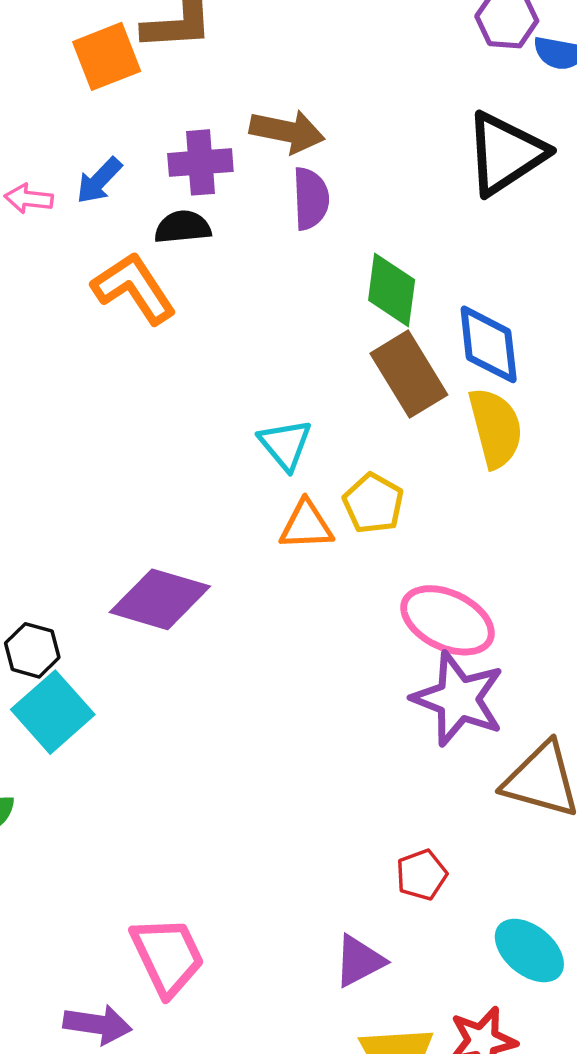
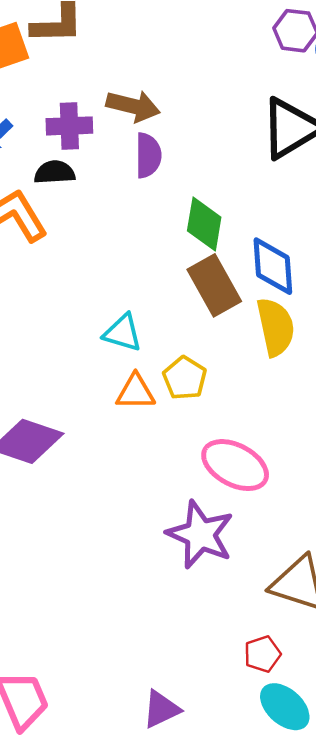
cyan triangle: (285, 444) -> (123, 333), turned -36
purple star: (458, 699) -> (200, 534), moved
red pentagon: (422, 875) -> (262, 654), moved

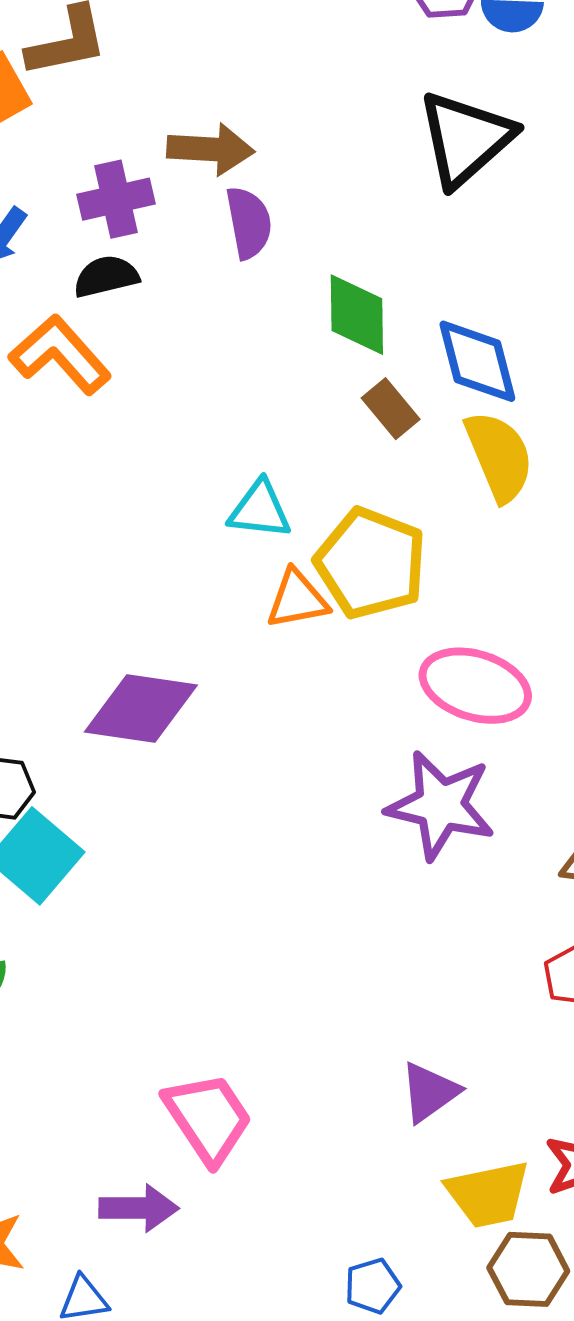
brown rectangle: (214, 285) -> (391, 409), size x0.6
yellow pentagon: (185, 378) -> (371, 563), size x1.6

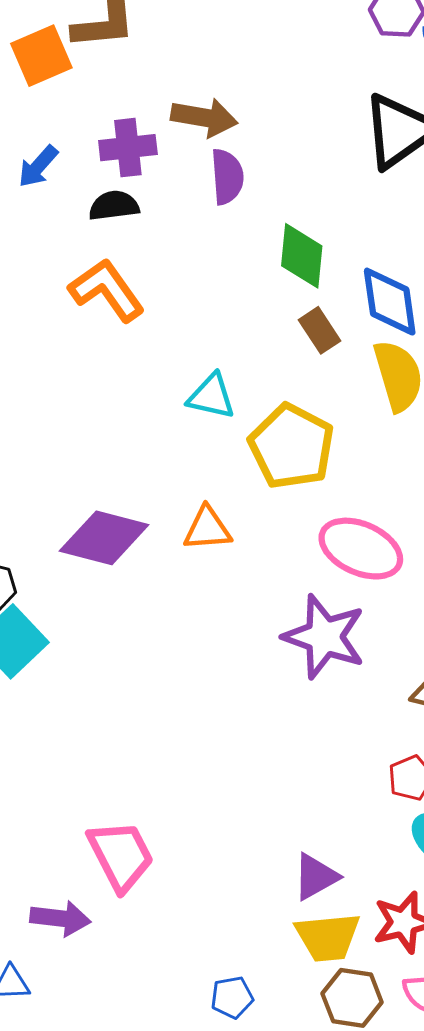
orange L-shape: (60, 355) -> (107, 290), moved
orange triangle: (297, 599) -> (207, 529), moved
purple triangle: (429, 1092) -> (316, 877), moved

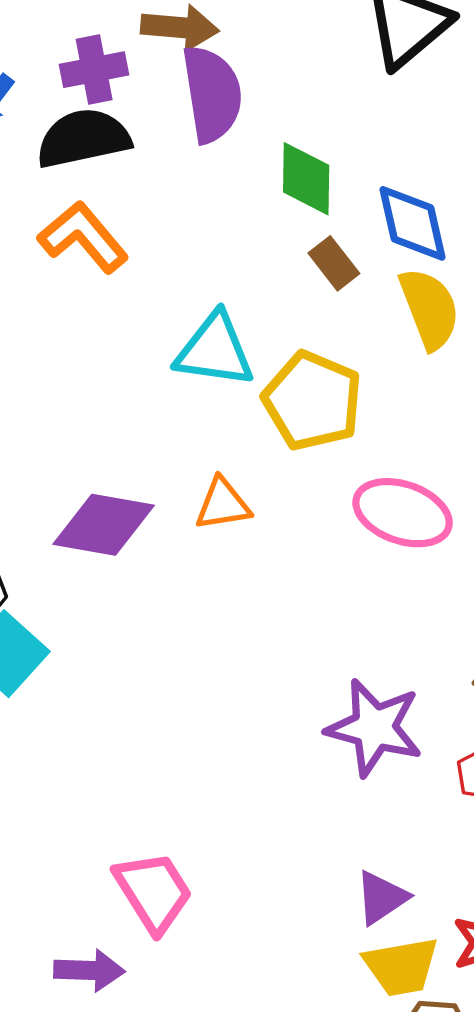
purple semicircle: (227, 177) -> (212, 94), size x1.5
black semicircle: (114, 206) -> (83, 138), size x1.6
cyan triangle: (211, 396) -> (215, 350), size x1.4
purple star: (324, 637) -> (374, 728), moved

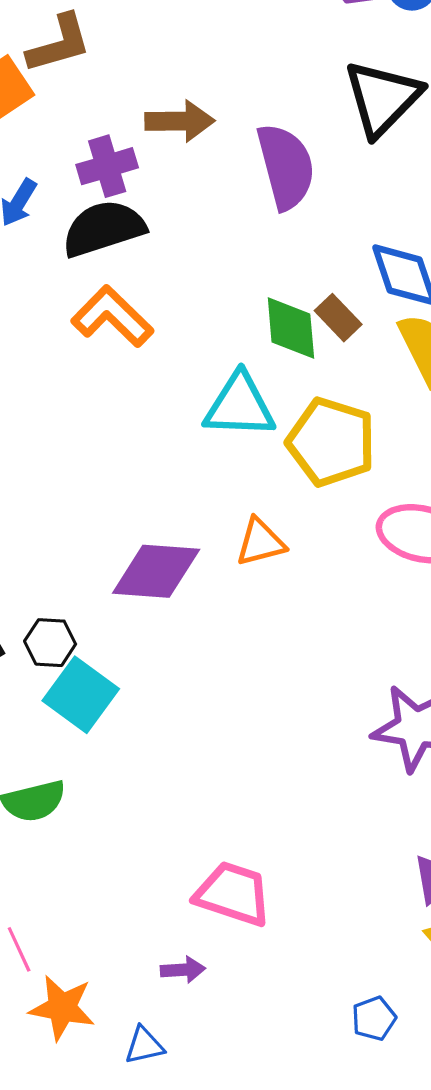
purple semicircle: (212, 94) -> (286, 166), moved
green diamond: (306, 179) -> (291, 328), moved
pink trapezoid: (153, 892) -> (233, 894), turned -34
purple arrow: (89, 970) -> (183, 970), size x0.7

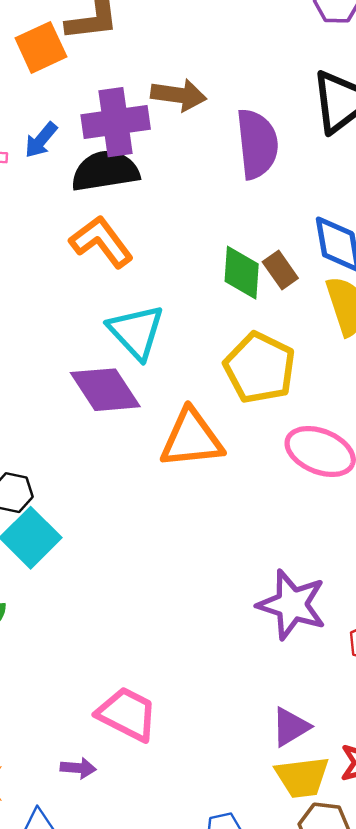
purple cross: (107, 166) -> (116, 122), size x1.4
cyan triangle: (240, 406) -> (136, 332), moved, turned 36
orange triangle: (260, 542) -> (191, 439), size x1.6
purple diamond: (156, 571) -> (105, 390), moved, turned 44

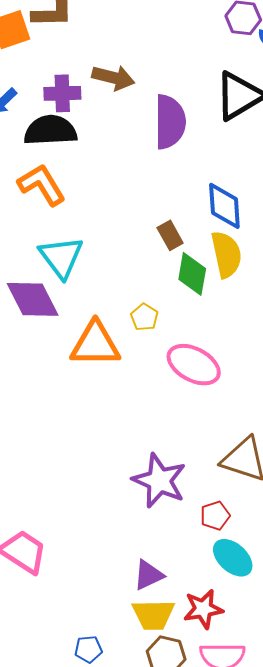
purple cross: (116, 122) -> (62, 93), size x0.7
brown rectangle: (280, 270) -> (170, 235), moved
green diamond: (242, 273) -> (192, 274), moved
yellow pentagon: (260, 368) -> (144, 317), moved, size x0.5

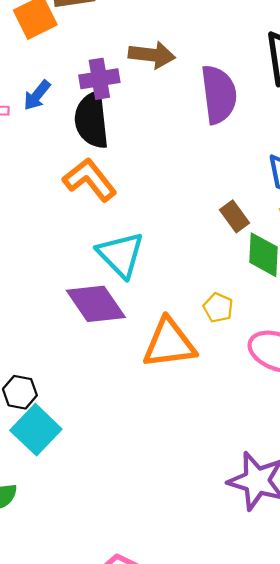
black semicircle: (50, 130) -> (92, 120), turned -86

